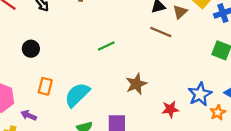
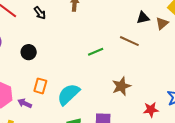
brown line: (161, 32) -> (129, 41), moved
purple arrow: (29, 115) -> (25, 103), moved

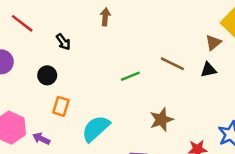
black arrow: (40, 13) -> (63, 42), moved
black triangle: (143, 18) -> (208, 70), moved
orange rectangle: (40, 86) -> (61, 106), moved

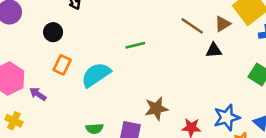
brown line: (172, 64) -> (192, 26), moved
brown star: (161, 120) -> (156, 109), moved
cyan semicircle: (96, 129) -> (96, 75), moved

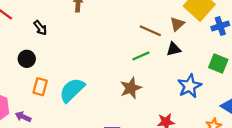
green line: (135, 45) -> (141, 56), moved
brown star: (156, 109) -> (131, 88), moved
blue star: (227, 117) -> (190, 86), moved

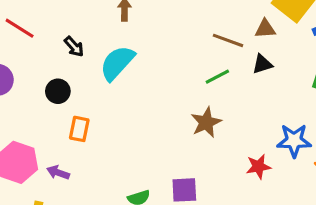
brown triangle: (177, 24) -> (265, 29), turned 42
blue star: (190, 86) -> (294, 141), moved, turned 30
cyan semicircle: (72, 90) -> (117, 63), moved

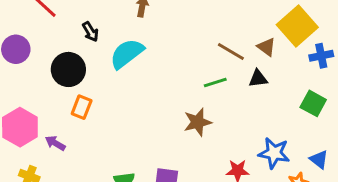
brown triangle: (265, 29) -> (266, 47), turned 30
black circle: (58, 91) -> (68, 69), size x1.5

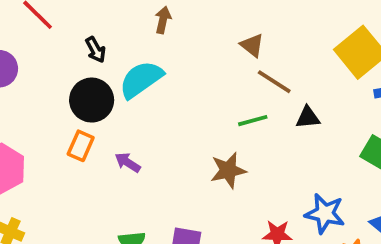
brown triangle: (266, 47) -> (252, 45), moved
black circle: (68, 69) -> (92, 100), moved
purple arrow: (55, 143) -> (128, 162), moved

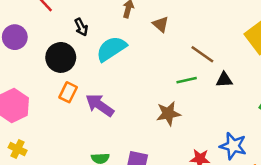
brown triangle: (252, 45) -> (161, 24), moved
black circle: (92, 100) -> (61, 57), moved
purple arrow: (128, 162) -> (100, 105), size x1.6

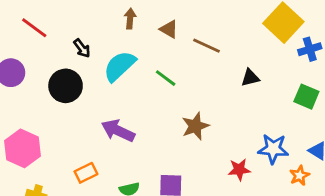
brown line: (202, 54) -> (207, 46), moved
green line: (187, 80) -> (166, 78), moved, turned 60
orange rectangle: (68, 92) -> (86, 173), moved, turned 48

